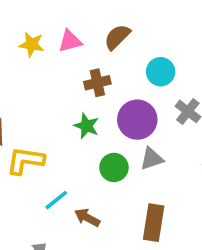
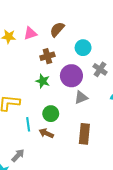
green circle: (114, 167) -> (51, 114), moved
cyan line: (56, 200) -> (28, 124), turned -56

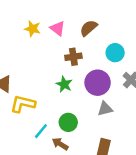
pink triangle: (30, 33) -> (58, 28), turned 48
cyan line: (28, 124) -> (41, 131), turned 40

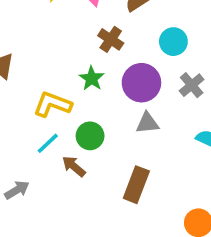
brown cross: (73, 57) -> (111, 39), turned 35
yellow L-shape: (23, 104) -> (52, 104), moved

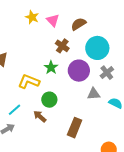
cyan circle: (173, 42) -> (97, 48), size x1.5
gray triangle: (147, 123) -> (94, 94), moved
cyan line: (48, 143) -> (15, 110), moved

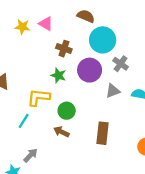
brown semicircle: (79, 24) -> (86, 16), moved, turned 70
cyan line: (15, 110) -> (24, 121), moved

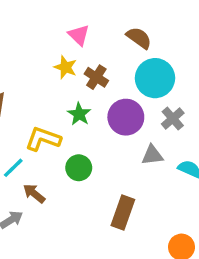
yellow star: (22, 27) -> (65, 67), moved
brown arrow: (61, 132) -> (34, 193), moved

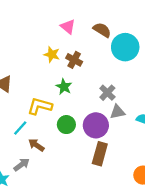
pink triangle: (79, 35) -> (68, 27), moved
cyan circle: (155, 78) -> (125, 47), moved
purple circle: (126, 117) -> (96, 125), moved
gray cross: (173, 119) -> (107, 93), moved

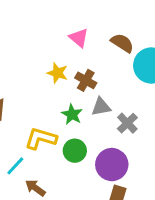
gray triangle: (117, 112) -> (101, 107), moved
green circle: (66, 125) -> (75, 151), moved

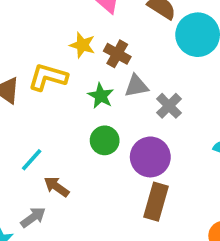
yellow L-shape: (41, 138) -> (48, 77), moved

